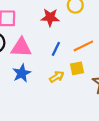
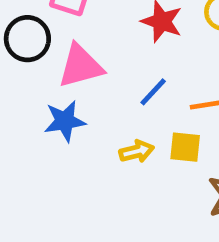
pink triangle: (21, 47) -> (81, 66), turned -35

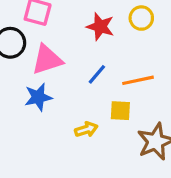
yellow arrow: (137, 151) -> (86, 129), moved

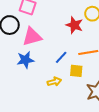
red star: (100, 27) -> (74, 25), moved
blue line: (97, 74) -> (61, 57), moved

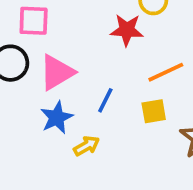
blue line: (61, 57) -> (105, 100), moved
yellow arrow: (54, 82) -> (86, 146), moved

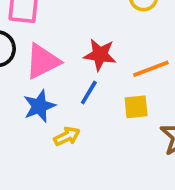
red star: (127, 30) -> (100, 55), moved

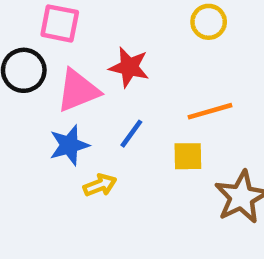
red star: (100, 55) -> (129, 67), moved

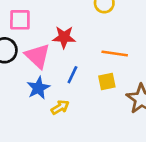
pink triangle: (78, 91) -> (37, 56), turned -44
orange line: (210, 111) -> (115, 54), turned 35

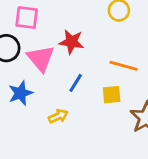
blue star: (38, 88) -> (20, 93), moved

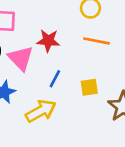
orange line: (123, 66) -> (97, 41), moved
yellow arrow: (58, 116) -> (41, 111), size x1.6

